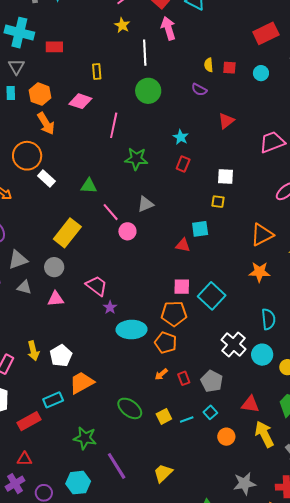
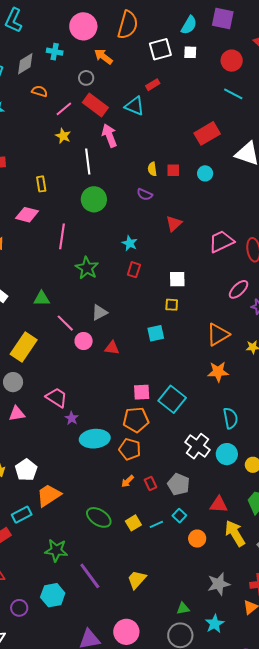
green star: (136, 159) -> (87, 268), turned 30
red triangle: (183, 245) -> (112, 348), moved

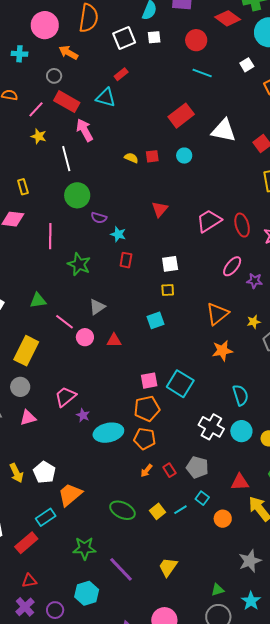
yellow semicircle: (152, 169) -> (131, 158), turned 128
purple semicircle: (145, 194) -> (99, 218), moved
pink trapezoid: (57, 398) -> (65, 397), turned -65

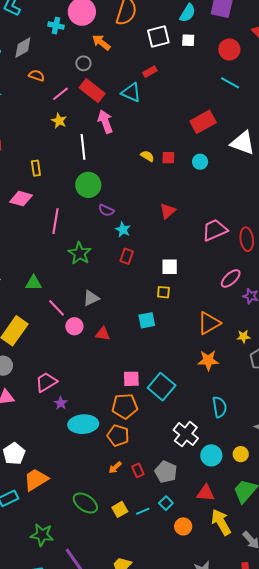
cyan cross: (19, 54) -> (56, 26), moved
cyan circle: (241, 431) -> (211, 455), moved

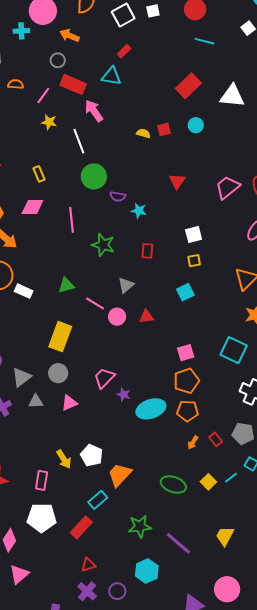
red rectangle: (127, 256) -> (147, 251), moved
cyan square: (162, 387) -> (234, 350), moved

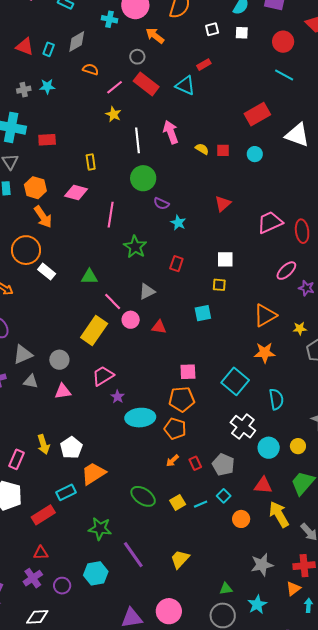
white square: (123, 15) -> (212, 29), size x0.6
pink arrow: (94, 111) -> (171, 132), moved
yellow rectangle: (60, 337) -> (94, 331), moved

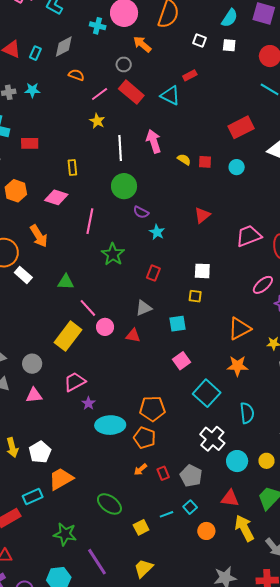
white square: (212, 29) -> (200, 40), turned 32
orange arrow: (43, 217) -> (39, 236), moved
gray triangle: (147, 291) -> (144, 308), moved
pink square: (188, 372) -> (182, 361), moved, turned -36
yellow square: (178, 502) -> (141, 527), moved

